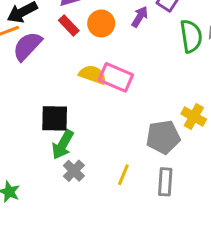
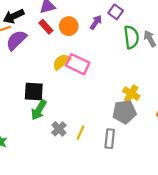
yellow semicircle: (93, 75) -> (61, 62), turned -60
gray pentagon: (163, 137) -> (124, 112), moved
gray cross: (74, 171) -> (59, 129), moved

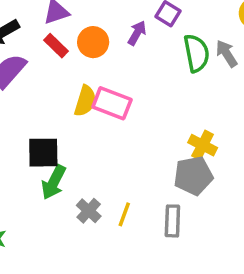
yellow semicircle: (61, 62) -> (85, 101), turned 150

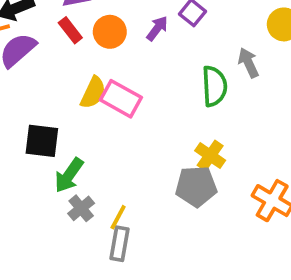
green semicircle: (196, 53) -> (214, 86), moved
green arrow: (54, 182) -> (69, 175), moved
gray rectangle: (172, 221) -> (119, 244), moved

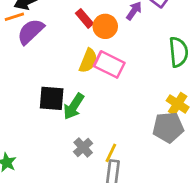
red rectangle: (70, 30) -> (85, 18), moved
orange circle: (110, 32) -> (105, 26), moved
green arrow: (69, 175) -> (74, 106), moved

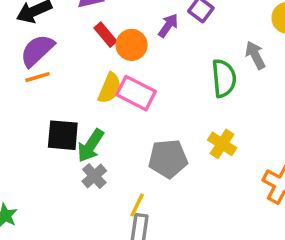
orange line: (14, 17) -> (38, 77), moved
gray pentagon: (168, 127) -> (168, 159), moved
gray cross: (83, 147) -> (94, 176), moved

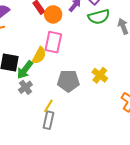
green semicircle: (224, 78) -> (99, 17), moved, turned 75
yellow semicircle: (110, 88) -> (39, 55), moved
pink rectangle: (136, 93) -> (53, 42), turned 70

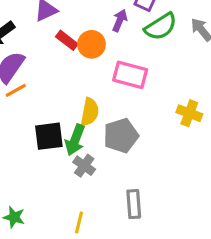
pink rectangle: (53, 42) -> (130, 75), moved, turned -70
gray pentagon: (68, 81) -> (121, 136), moved
yellow line: (48, 106) -> (79, 223), moved

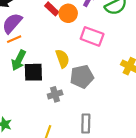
yellow semicircle: (90, 112) -> (62, 59), turned -36
green arrow: (75, 140) -> (19, 60), moved
gray cross: (84, 166) -> (55, 94), turned 32

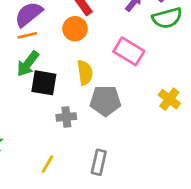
orange circle: (68, 13) -> (75, 29), moved

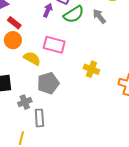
yellow semicircle: (85, 73) -> (32, 58), moved, turned -36
gray rectangle: (99, 162) -> (39, 118), moved

